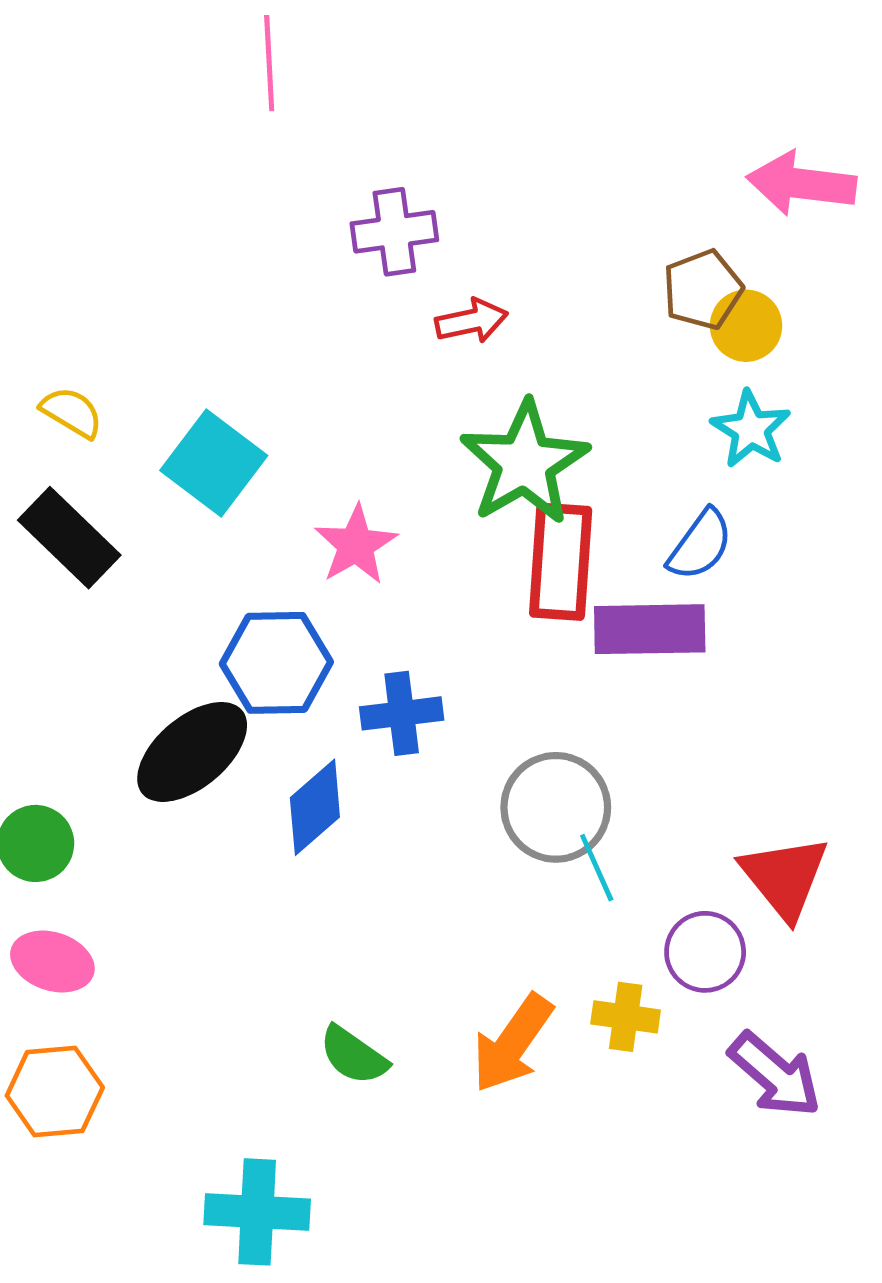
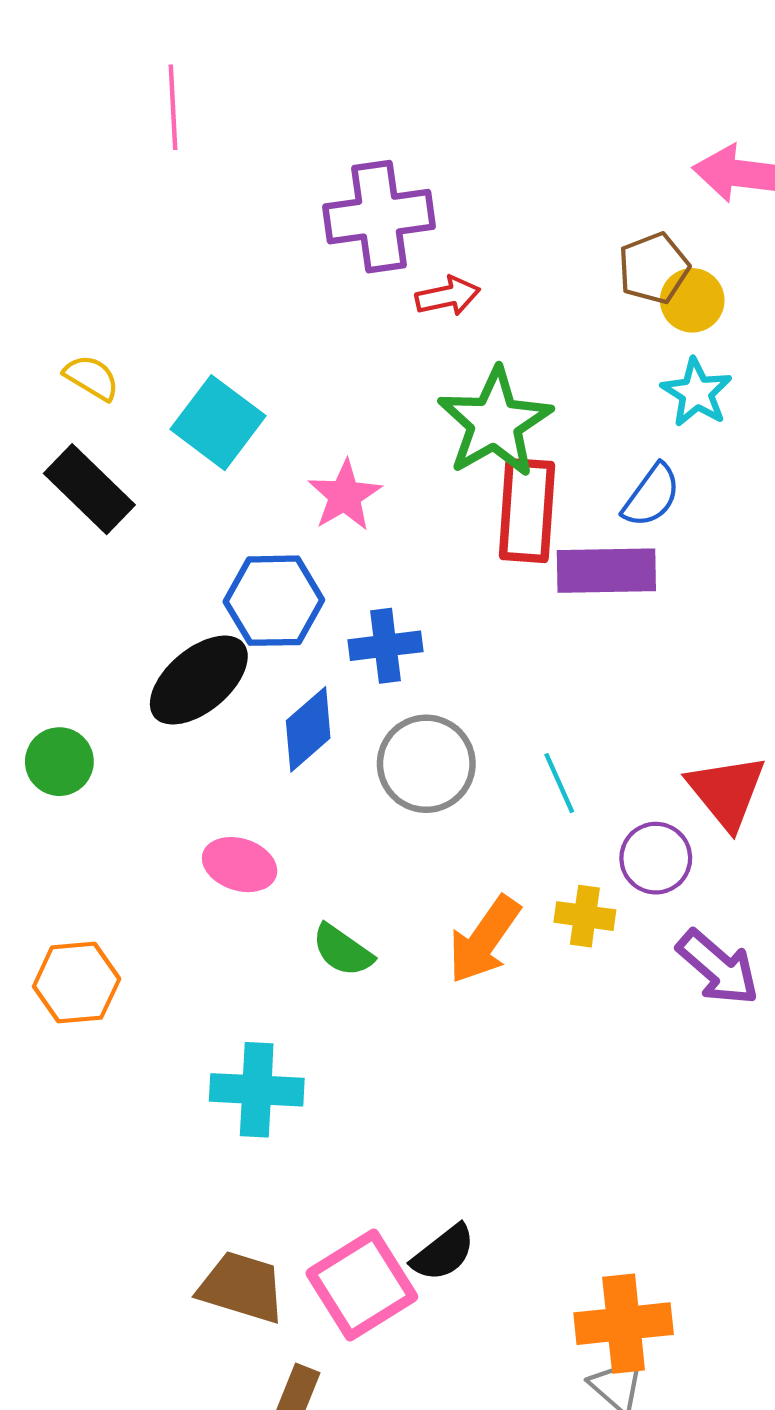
pink line: (269, 63) -> (173, 107), moved
purple cross: (394, 232) -> (379, 217), size x1.4
gray circle: (556, 807) -> (426, 764), moved
pink ellipse: (52, 961) -> (240, 865), moved

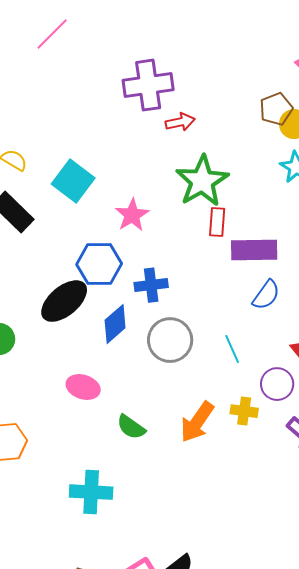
pink line: (173, 107) -> (52, 34), turned 48
blue semicircle: (651, 496) -> (266, 295), moved
red rectangle: (527, 511) -> (217, 222), size x0.6

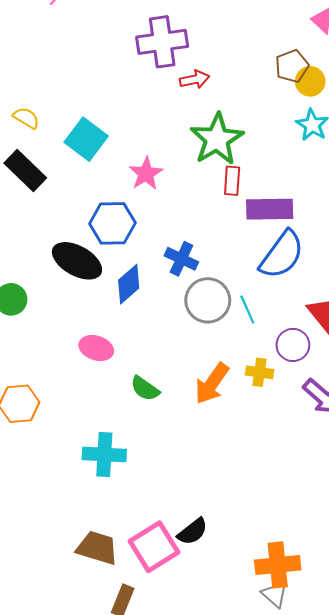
blue cross: (151, 285) -> (181, 259), moved, turned 32
blue semicircle: (266, 295) -> (282, 255), size x1.6
black ellipse: (64, 301) -> (77, 261), turned 69
gray circle: (170, 340) -> (208, 300), moved

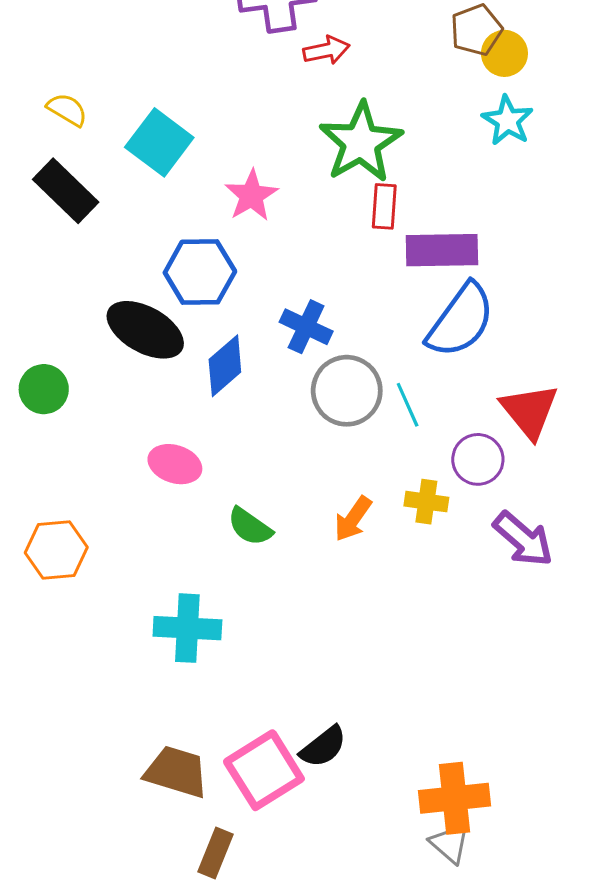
orange arrow: (212, 384) -> (353, 519), size x0.7

